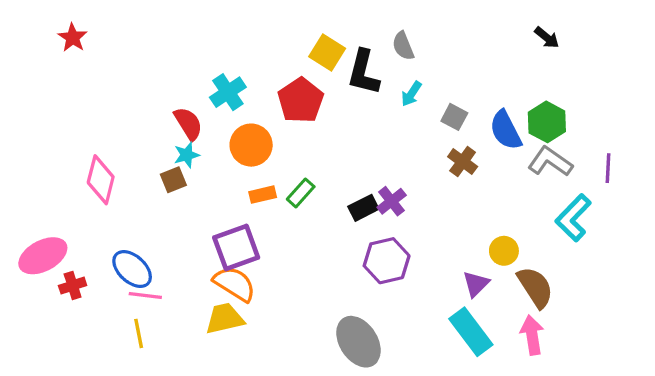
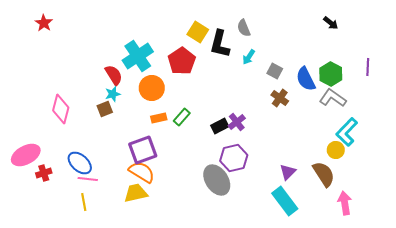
cyan cross: (228, 92) -> (138, 56), size x1.4
purple line: (608, 168) -> (368, 67), moved
yellow circle: (504, 251) -> (336, 150), moved
pink arrow: (532, 335) -> (345, 203), moved
gray ellipse: (358, 342) -> (217, 180), moved

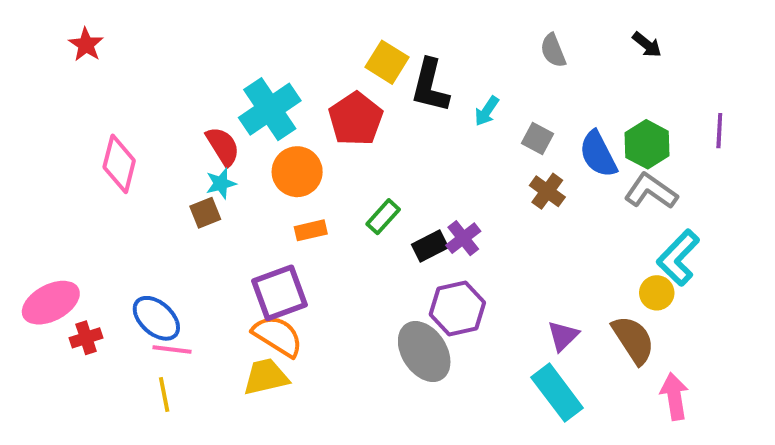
gray semicircle: (244, 28) -> (553, 50), moved
pink diamond: (61, 109) -> (119, 164), moved
green rectangle: (182, 117) -> (383, 217), moved

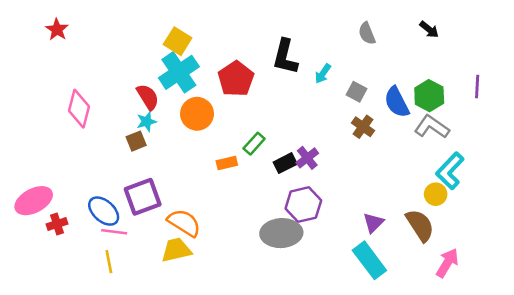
yellow square: (387, 62) -> (178, 41), moved
orange rectangle: (311, 230) -> (227, 163), moved
purple square: (280, 293) -> (143, 197), moved
gray ellipse: (424, 352) -> (281, 233), turned -60
pink arrow: (674, 396) -> (447, 263), turned 40

